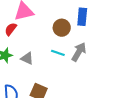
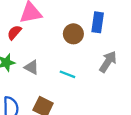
gray arrow: (79, 52) -> (108, 62), moved
cyan line: (58, 53) -> (67, 74), moved

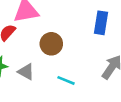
brown circle: (73, 34) -> (51, 44), moved

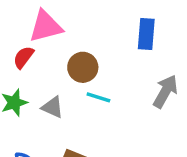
cyan line: (66, 80) -> (98, 97), moved

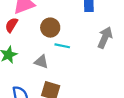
gray triangle: (53, 107) -> (41, 62), moved

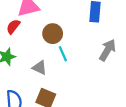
cyan line: (62, 46) -> (63, 54), turned 48

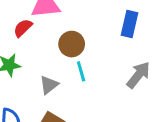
gray triangle: (40, 68) -> (49, 85), turned 49

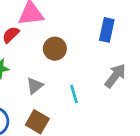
cyan line: (81, 71) -> (74, 94), moved

